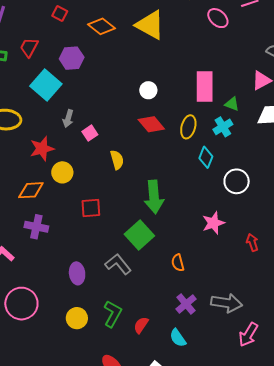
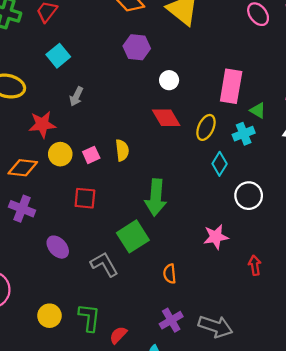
purple hexagon: (72, 58) -> (137, 47), moved
cyan square: (46, 85) -> (58, 56), size x0.7
pink square: (90, 133) -> (91, 155), moved
purple ellipse: (77, 273) -> (58, 247), moved, turned -45
green L-shape: (113, 314) -> (89, 318), turned -32

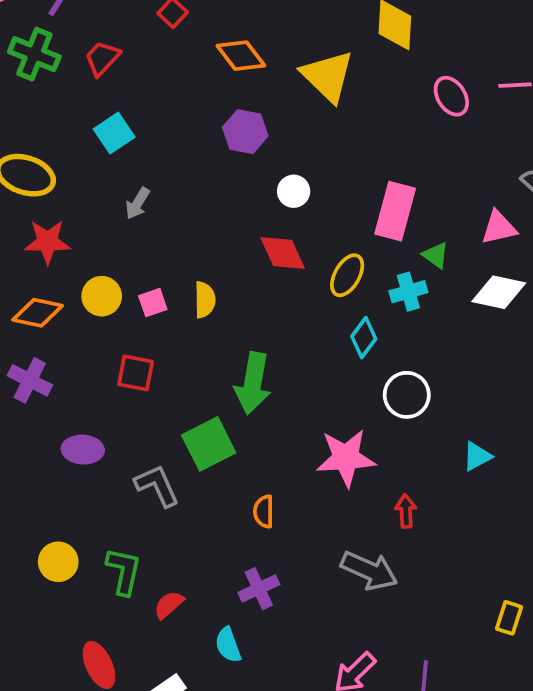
red star: (42, 124) -> (47, 242), moved
pink star: (216, 237) -> (346, 458), size x1.4
purple ellipse: (58, 247) -> (83, 450), turned -50
gray arrow: (215, 326) -> (369, 571), moved

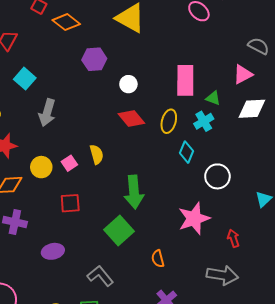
orange diamond: (241, 56) -> (66, 22), moved
gray arrow: (138, 203) -> (47, 113), size x1.5
gray L-shape: (157, 486) -> (100, 276), moved

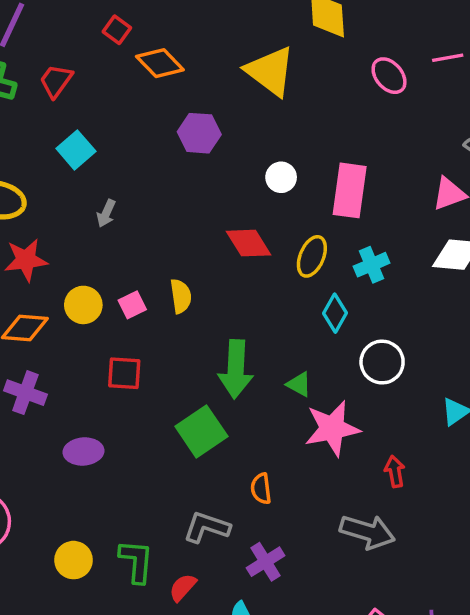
white circle: (128, 84) -> (281, 177), moved
green triangle: (213, 98) -> (299, 384), moved
gray arrow: (47, 113) -> (106, 213), size x0.6
gray L-shape: (100, 276) -> (207, 527), moved, turned -40

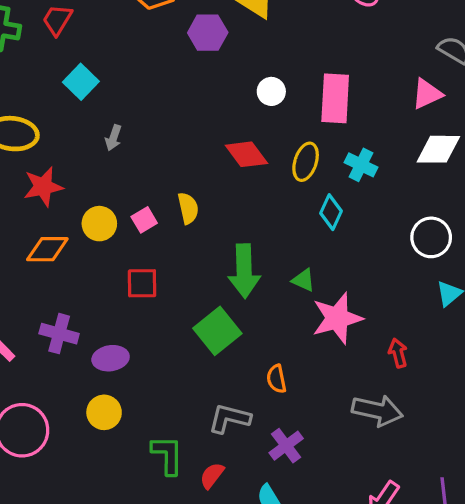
purple hexagon: (199, 133) -> (208, 33), moved
cyan cross: (372, 265) -> (361, 165), turned -36
white circle: (382, 362) -> (431, 237), moved
purple cross: (25, 393) -> (59, 334), moved
yellow circle: (74, 560) -> (104, 412), moved

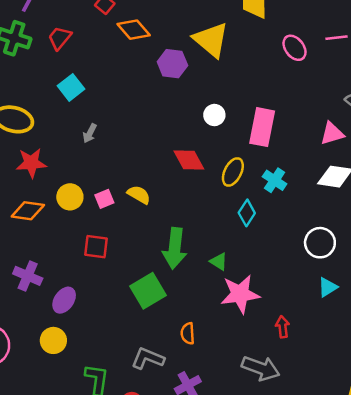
yellow semicircle: (188, 208) -> (139, 195), turned -55
purple ellipse: (111, 358) -> (64, 300), turned -55

